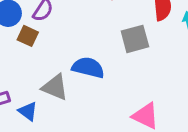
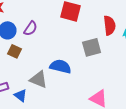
brown square: (28, 36) -> (14, 51), moved

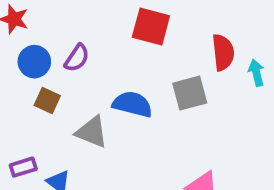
blue semicircle: (60, 66) -> (132, 104), moved
gray triangle: (38, 79) -> (92, 132), moved

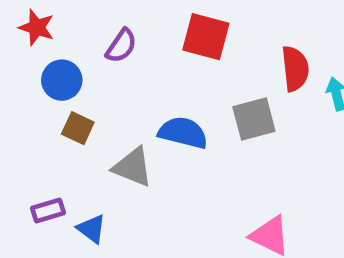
purple semicircle: (77, 58) -> (121, 46), moved

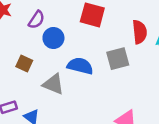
purple semicircle: (121, 46) -> (36, 20), moved
blue circle: (62, 80) -> (53, 38), moved

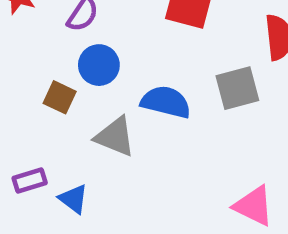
blue circle: (53, 38) -> (99, 65), moved

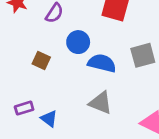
blue circle: (99, 65) -> (78, 42), moved
gray triangle: (115, 137) -> (101, 103), moved

